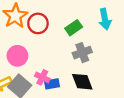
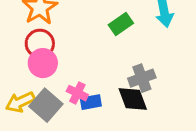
red circle: (38, 23) -> (40, 44), moved
gray cross: (82, 53) -> (142, 78), moved

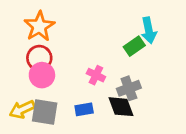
green rectangle: (121, 24) -> (134, 46), moved
pink cross: (77, 93) -> (96, 75), moved
gray square: (46, 105) -> (45, 112), turned -32

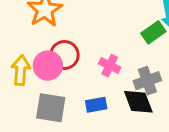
red circle: (39, 58) -> (64, 55), moved
yellow arrow: (22, 109) -> (21, 70), moved, turned 120

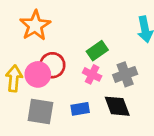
green rectangle: (153, 32) -> (97, 51), moved
gray cross: (147, 81) -> (125, 74), moved

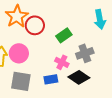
red circle: (52, 65) -> (35, 25), moved
pink cross: (92, 74) -> (62, 62), moved
black diamond: (117, 106) -> (79, 77), turned -35

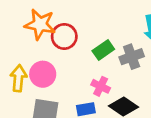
orange star: (17, 16) -> (40, 24), turned -30
gray cross: (85, 53) -> (132, 57), moved

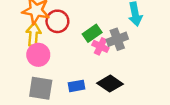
yellow arrow: (18, 78) -> (33, 34), moved
pink cross: (101, 86) -> (100, 46), moved

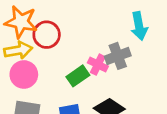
green rectangle: (92, 33) -> (78, 76), moved
yellow arrow: (33, 34) -> (18, 50), turned 75

